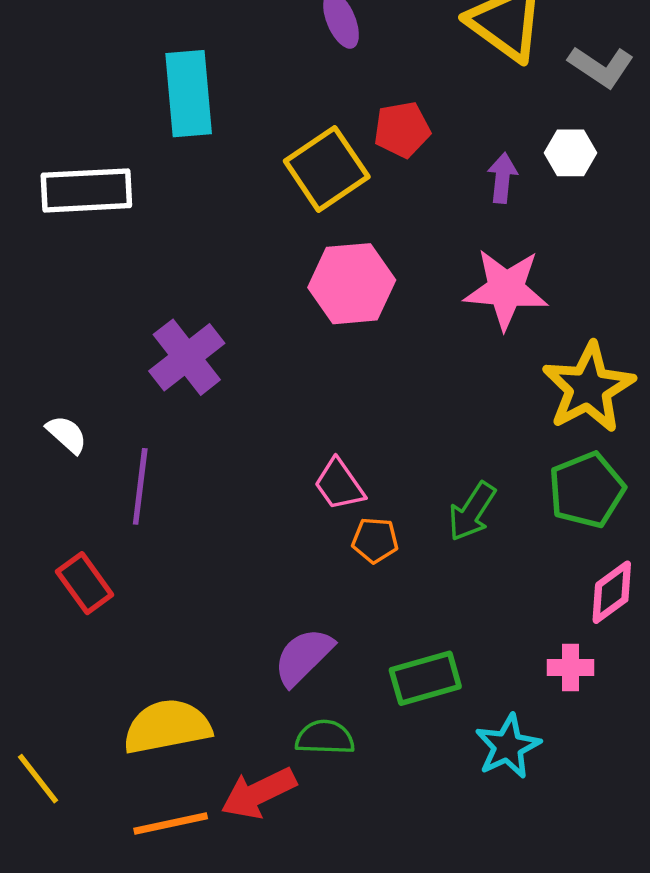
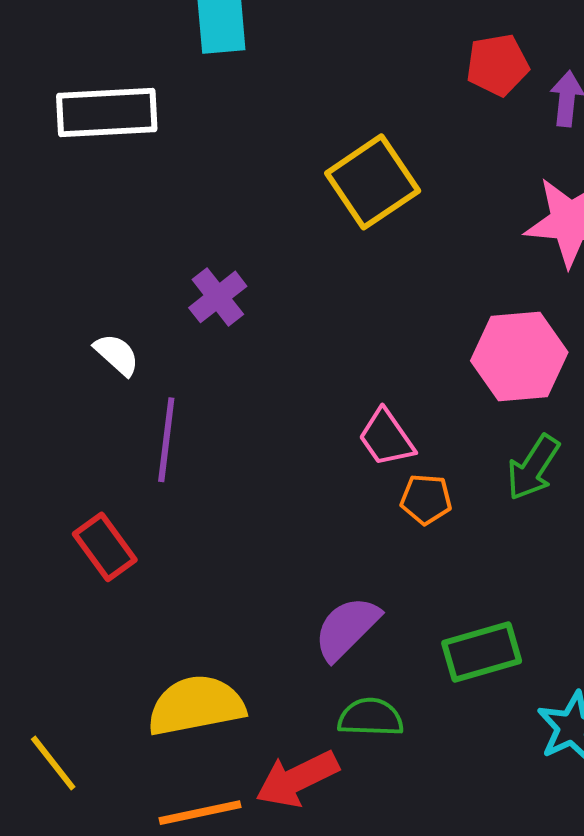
red pentagon: (402, 130) -> (497, 65), moved
yellow square: (327, 169) -> (373, 182), moved
pink hexagon: (352, 284) -> (519, 356), moved
purple cross: (187, 357) -> (218, 297), size x0.7
white semicircle: (67, 434) -> (117, 354), moved

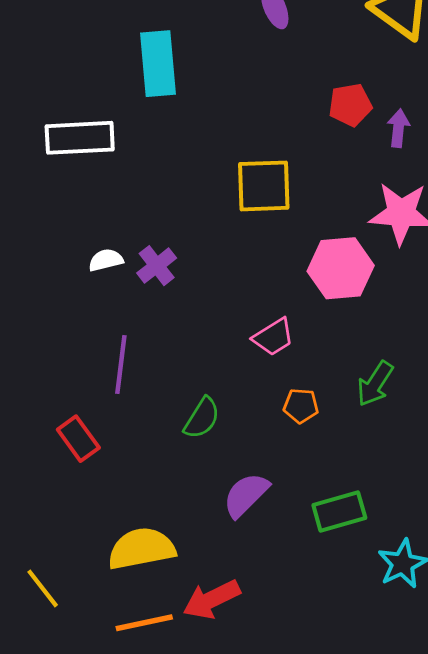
yellow square: (373, 182) -> (264, 186), turned 32
white semicircle: (117, 354) -> (106, 260), moved, turned -56
pink hexagon: (519, 356) -> (341, 268), moved
pink trapezoid: (386, 438) -> (273, 337), moved, turned -87
green semicircle: (371, 717) -> (202, 418), moved, turned 120

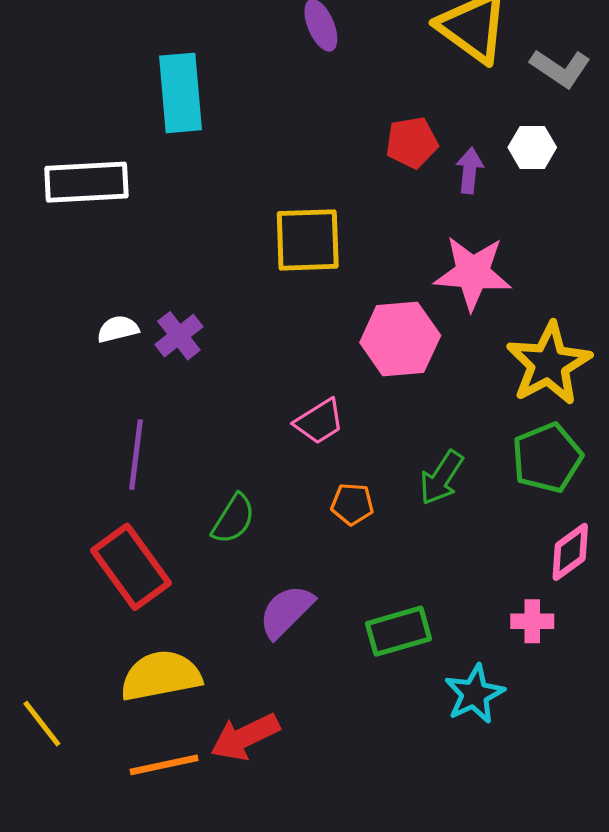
red rectangle: (78, 439) -> (131, 567), moved, size x1.5

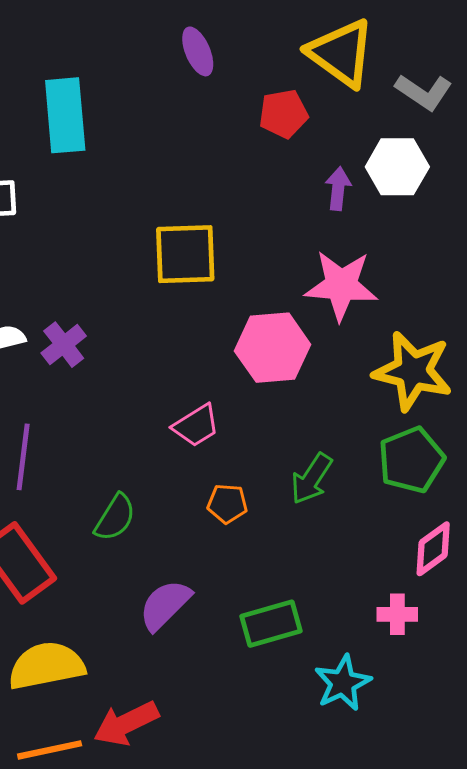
red pentagon: (412, 142) -> (283, 114), moved
white hexagon: (532, 147) -> (397, 167), size x1.4
yellow star: (549, 364) -> (413, 371), turned -30

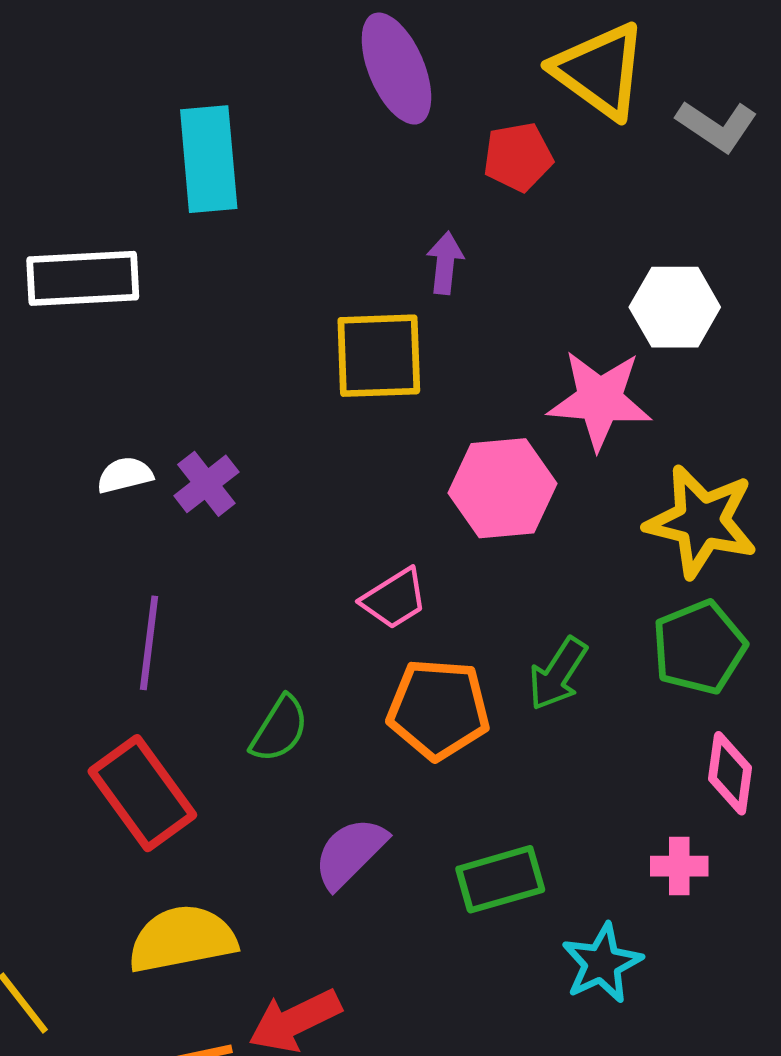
purple ellipse: (198, 51) -> (396, 69), size x1.6
white hexagon: (397, 167) -> (675, 307), moved
purple arrow: (338, 189) -> (445, 263), moved
orange pentagon: (227, 504) -> (438, 709), size x1.8
pink diamond: (433, 549) -> (730, 773), turned -46

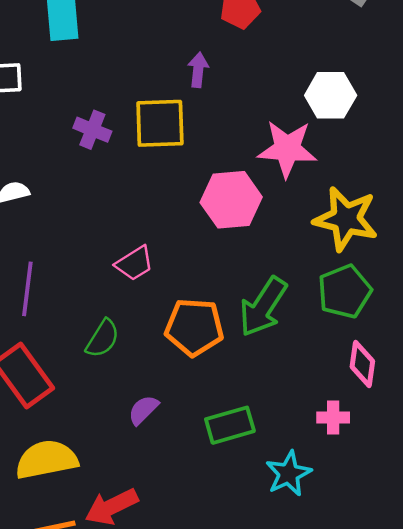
purple cross: (206, 484) -> (92, 130), moved, turned -30
pink trapezoid: (394, 599) -> (134, 263), moved
green arrow: (558, 674) -> (263, 307), size x1.4
purple semicircle: (350, 853) -> (143, 410), size x0.7

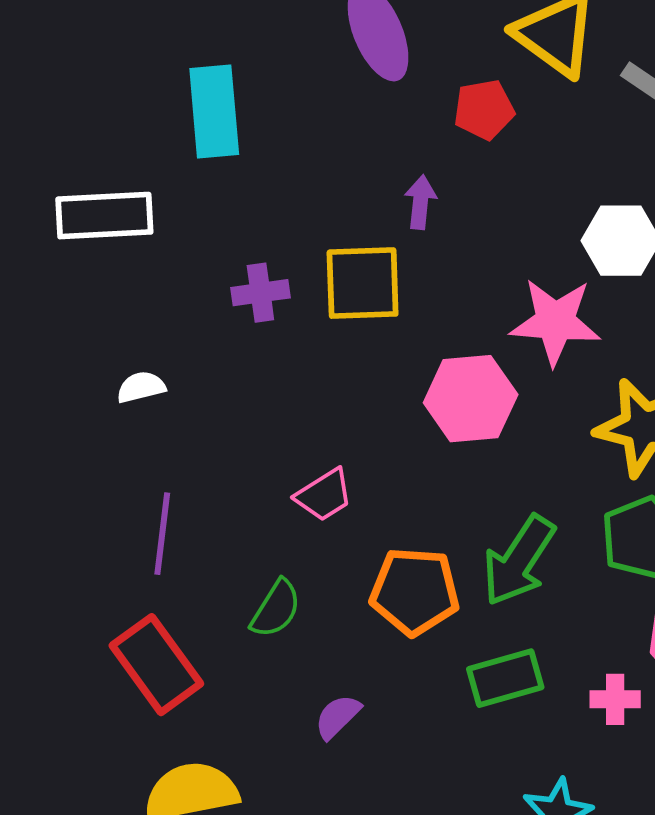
purple cross: (92, 130) -> (260, 293), turned -30
pink cross: (333, 418) -> (615, 699), moved
green rectangle: (230, 425) -> (505, 678), moved

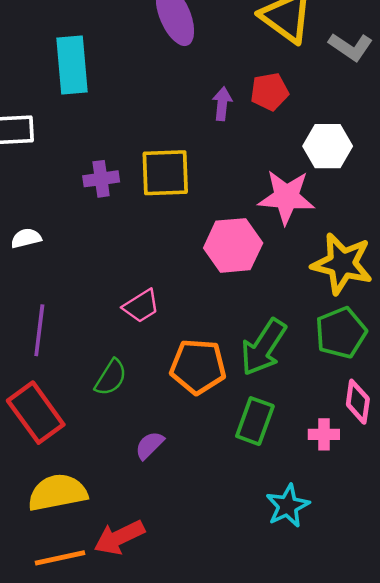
red pentagon: (484, 110) -> (269, 92), moved
purple arrow: (420, 202) -> (222, 104), moved
green rectangle: (505, 678) -> (255, 421), turned -54

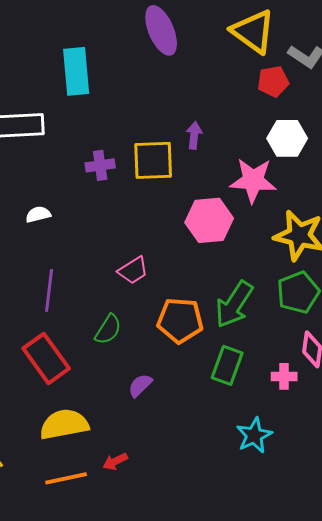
red pentagon: (269, 92) -> (273, 81), moved
purple arrow: (222, 104) -> (194, 135), moved
red arrow: (119, 537) -> (115, 461), size x0.6

